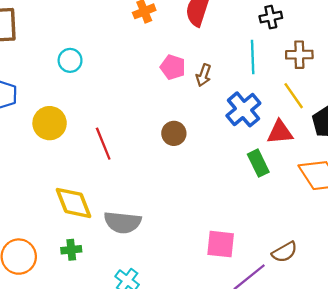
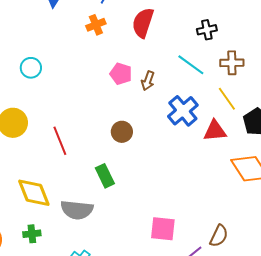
cyan line: (253, 57) -> (191, 65), turned -52
green rectangle: (258, 163) -> (105, 176), moved
brown semicircle: (285, 252) -> (219, 236), turned -35

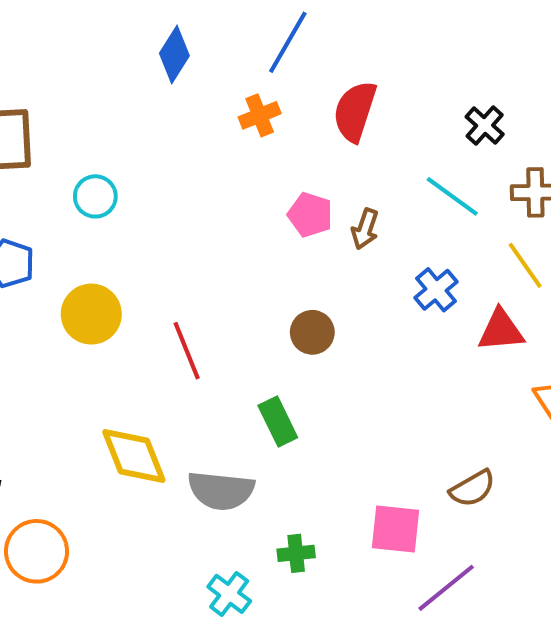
black cross: (207, 30) -> (485, 125), turned -36
cyan circle: (31, 68) -> (95, 196), moved
blue cross: (183, 111) -> (436, 290), size x0.7
green cross: (32, 234) -> (296, 553), moved
brown semicircle: (219, 236) -> (472, 488), moved, turned 35

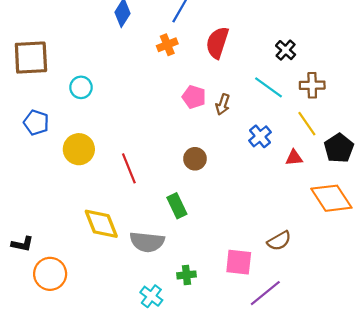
red triangle: (501, 330) -> (294, 158), size x0.7

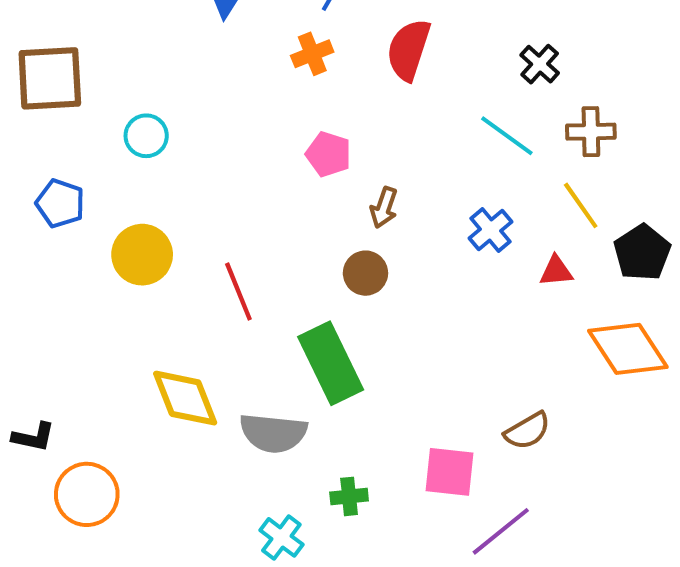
pink pentagon: (194, 97) -> (329, 154), moved
brown arrow: (223, 104) -> (384, 207), moved
green rectangle: (177, 206) -> (331, 363), size x1.6

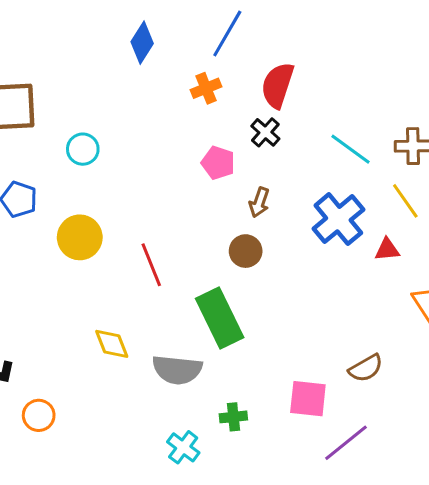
black cross: (540, 64) -> (265, 132), moved
blue cross: (490, 230) -> (338, 219), size x1.6
yellow diamond: (185, 398) -> (112, 344), size x0.7
orange circle: (87, 494) -> (39, 415), size x0.7

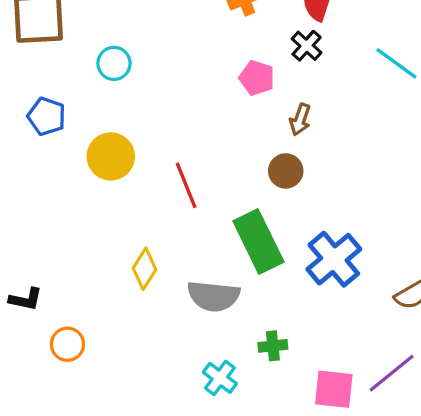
blue cross: (338, 219) -> (334, 259), moved
yellow diamond: (112, 344) -> (144, 269), turned 54
pink square: (308, 399) -> (334, 389), moved

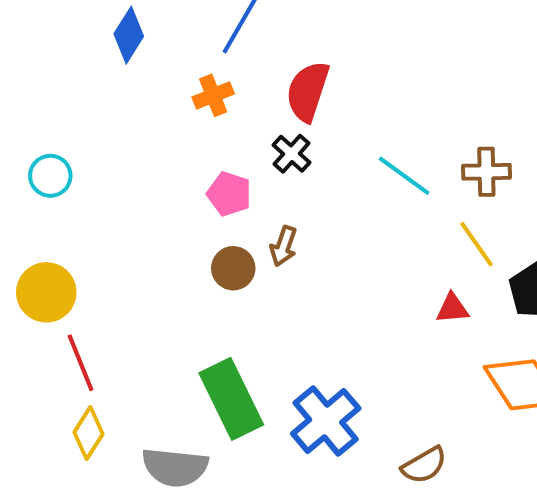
brown circle: (286, 171) -> (233, 268), moved
red line: (186, 185) -> (80, 363), moved

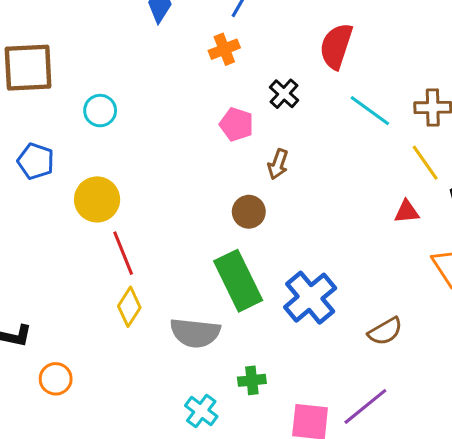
red semicircle: (308, 91) -> (336, 46), moved
brown circle: (233, 268) -> (249, 212), moved

